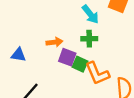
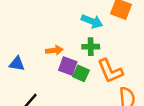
cyan arrow: (90, 14) -> (92, 21), turned -30
orange L-shape: (97, 73) -> (110, 71), moved

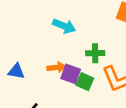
cyan arrow: (92, 21) -> (64, 26), moved
orange arrow: (54, 50) -> (56, 67), moved

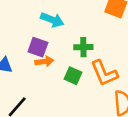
purple square: (71, 74) -> (38, 47), moved

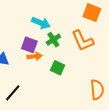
green cross: (83, 47) -> (53, 40), moved, turned -32
orange L-shape: (104, 73) -> (83, 41), moved

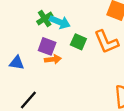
green cross: (53, 40) -> (45, 19), moved
green square: (58, 68) -> (78, 42), moved

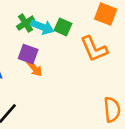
green square: (78, 42) -> (63, 27), moved
orange arrow: (53, 59) -> (35, 68), turned 56

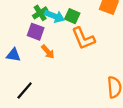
orange L-shape: (94, 49) -> (83, 38), moved
purple square: (28, 54) -> (36, 32), moved

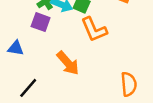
orange arrow: (48, 52) -> (68, 63), moved, size x1.5

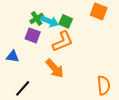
orange L-shape: (94, 30) -> (63, 41), moved, turned -90

